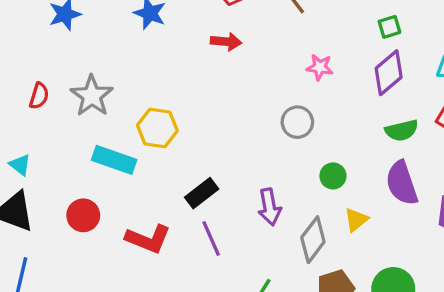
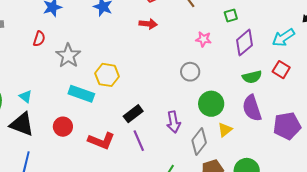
green square: (389, 27) -> (231, 16), moved
red semicircle: (39, 96) -> (39, 39), moved
green circle: (333, 176) -> (211, 104), size x1.6

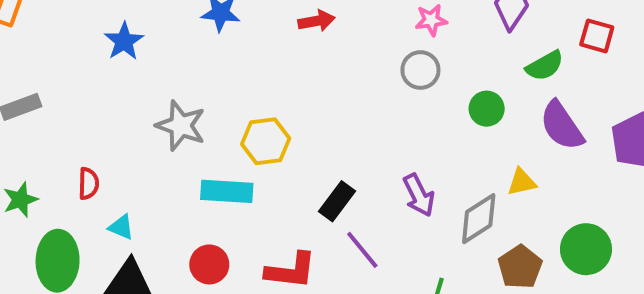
red semicircle: (39, 39) -> (89, 184), moved
gray circle: (190, 72) -> (420, 70), moved
green circle: (211, 104) -> (487, 109), moved, size x0.7
yellow triangle: (225, 130) -> (522, 182), turned 42
gray diamond: (199, 141) -> (479, 219), turned 36

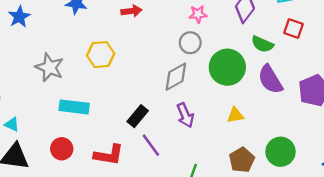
green semicircle: (545, 66) -> (262, 44), turned 50
green circle: (487, 109) -> (227, 67), size x1.8
yellow hexagon: (266, 141) -> (101, 55), moved
yellow triangle: (522, 182) -> (235, 115), moved
gray diamond: (479, 219) -> (176, 77), moved

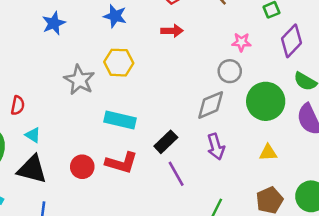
yellow hexagon: (101, 55) -> (119, 63), moved
cyan rectangle: (74, 107) -> (120, 120), moved
red L-shape: (109, 155) -> (121, 163), moved

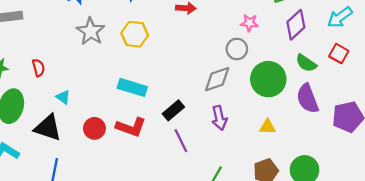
gray star: (79, 80) -> (91, 31), moved
red semicircle: (18, 105) -> (38, 68), turned -30
cyan triangle: (33, 135) -> (63, 97), moved

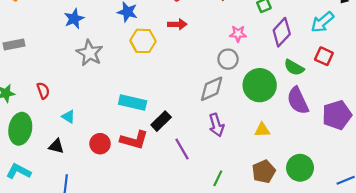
yellow hexagon: (135, 34) -> (143, 41), moved
black rectangle: (173, 110) -> (161, 121), moved
black triangle: (48, 128) -> (56, 146), size x0.6

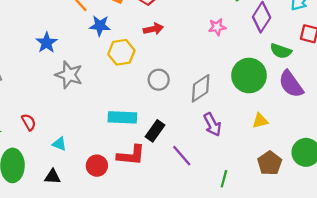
gray circle: (228, 59) -> (159, 80), moved

